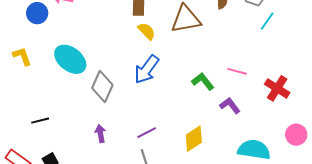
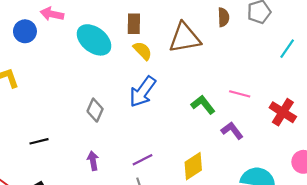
cyan line: (267, 21) -> (287, 49), moved
cyan ellipse: (70, 59) -> (94, 40), moved
gray diamond: (102, 86) -> (95, 110), size x0.7
black line: (40, 121) -> (39, 141), moved

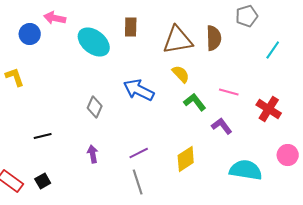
brown semicircle: (223, 17) -> (214, 38), moved, size x1.4
yellow semicircle: (143, 51) -> (181, 74), moved
blue arrow: (143, 92) -> (139, 90), turned 80

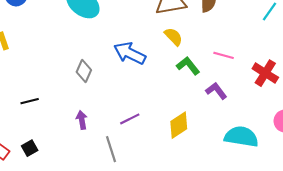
gray line: (138, 182) -> (111, 149), moved

